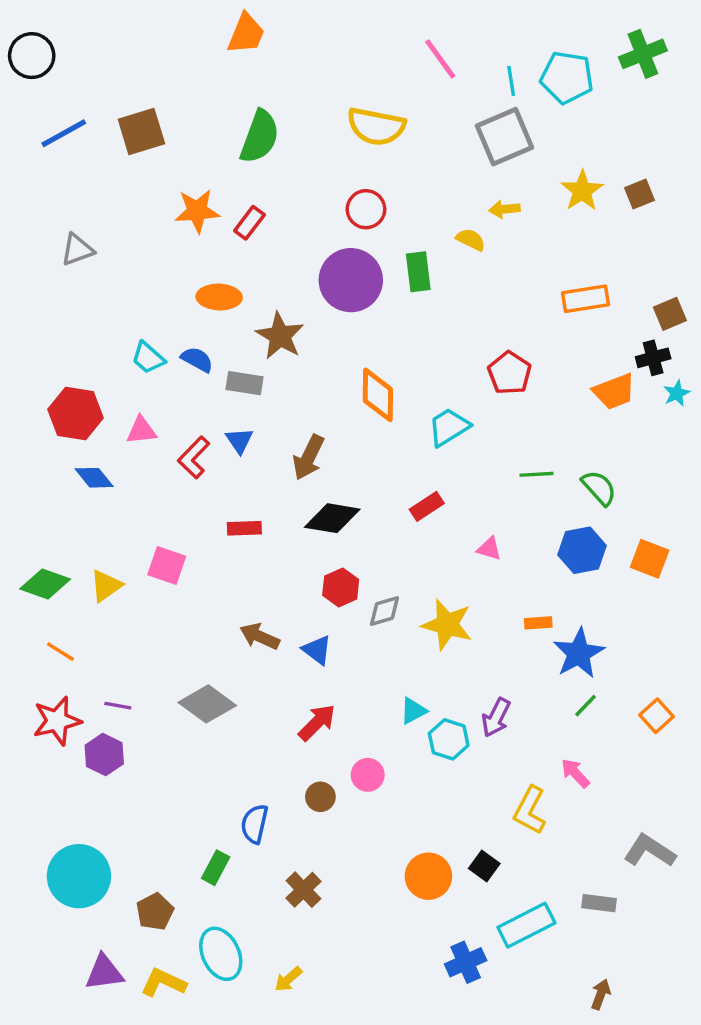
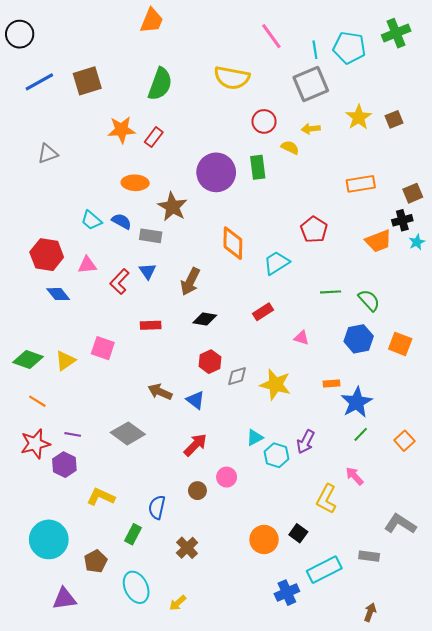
red circle: (366, 209) -> (264, 121), moved
black diamond: (332, 518) -> (205, 319), size x0.7
yellow L-shape: (163, 983) -> (101, 497), moved

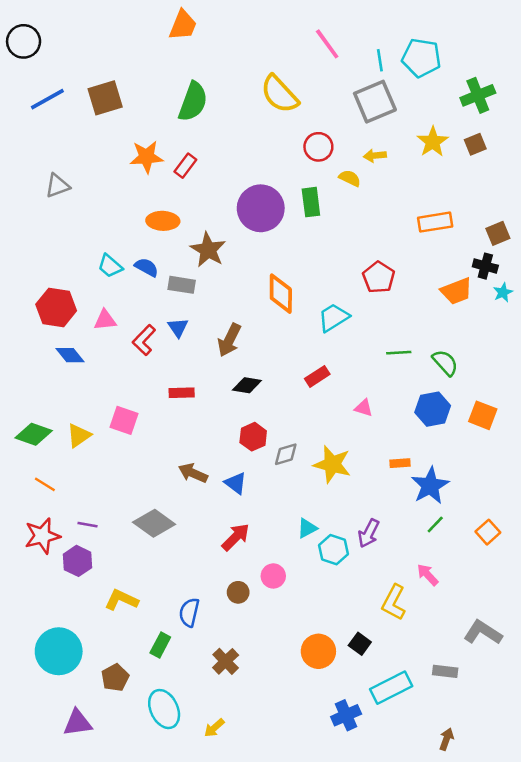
green cross: (396, 33) -> (478, 95), moved
yellow semicircle: (232, 78) -> (280, 94), turned 36
black cross: (402, 220) -> (485, 266), turned 30

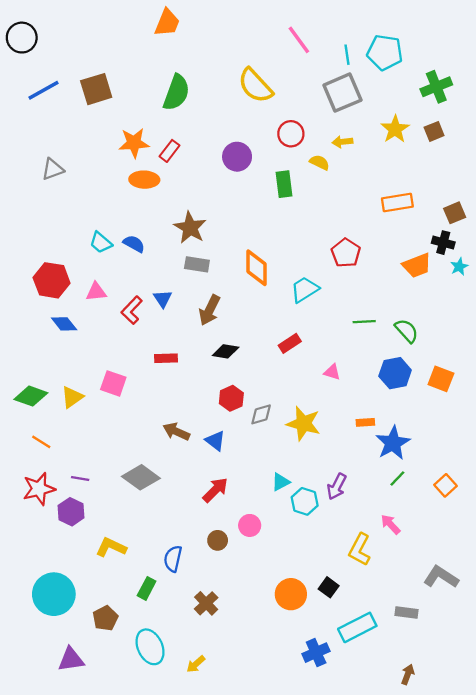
purple circle: (261, 208) -> (237, 157), moved, size x0.7
orange ellipse: (163, 221) -> (144, 180), moved
gray rectangle: (182, 285) -> (197, 264), moved

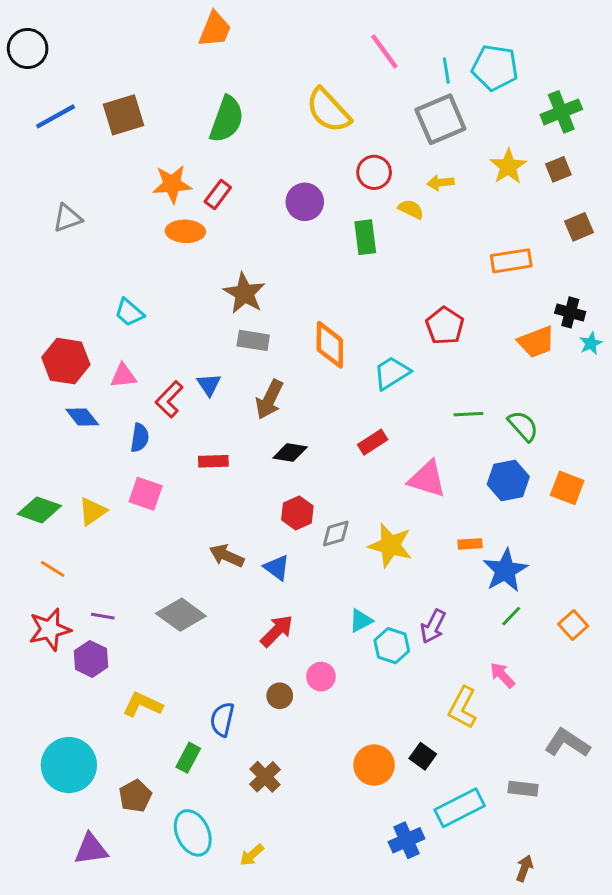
brown square: (455, 213) -> (579, 227), moved
blue semicircle: (134, 244) -> (140, 438), moved, turned 70
pink triangle: (332, 372) -> (427, 479), size x1.8

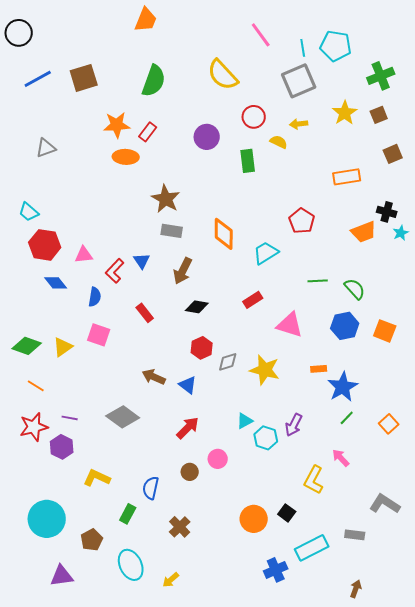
cyan trapezoid: (129, 312) -> (29, 212), moved
red rectangle: (213, 461) -> (145, 313), turned 54

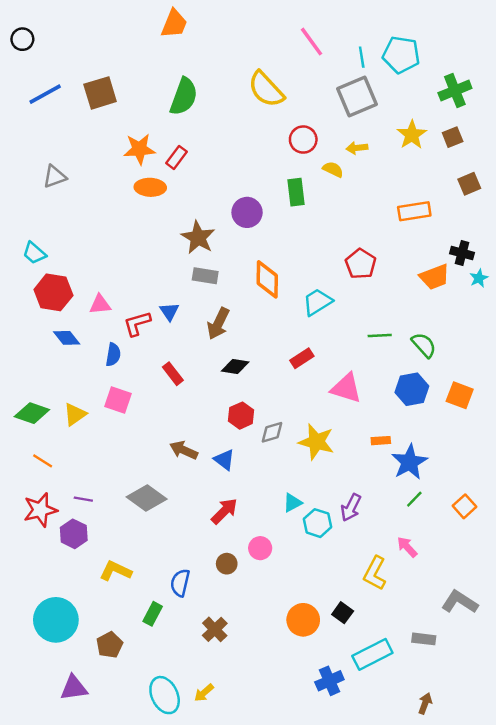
black circle: (19, 33) -> (22, 39), size x0.7
purple circle: (207, 137) -> (247, 212), moved
red L-shape: (115, 271) -> (137, 324), turned 30
cyan ellipse: (131, 565) -> (165, 695), moved

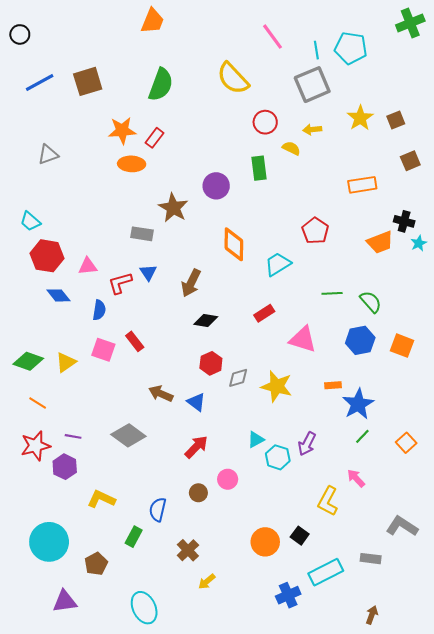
green cross: (455, 91) -> (410, 23), moved
gray rectangle: (205, 276) -> (142, 234), moved
red rectangle: (173, 374) -> (135, 341), moved
yellow arrow: (204, 693) -> (207, 582), moved

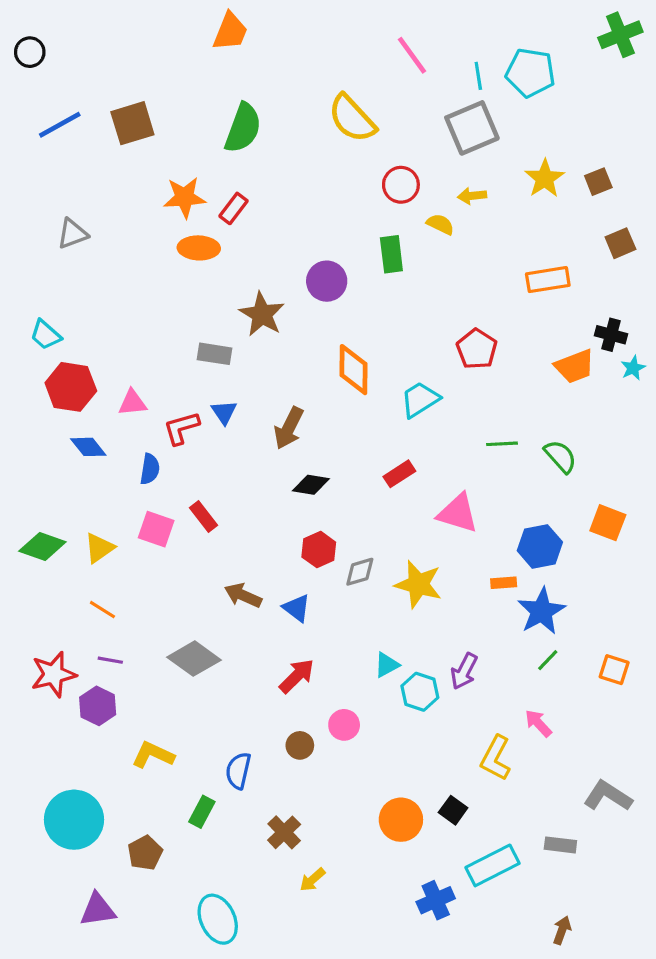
blue hexagon: (360, 340) -> (540, 546), moved
orange line: (38, 403) -> (102, 610), moved
orange square: (406, 443) -> (614, 670), turned -30

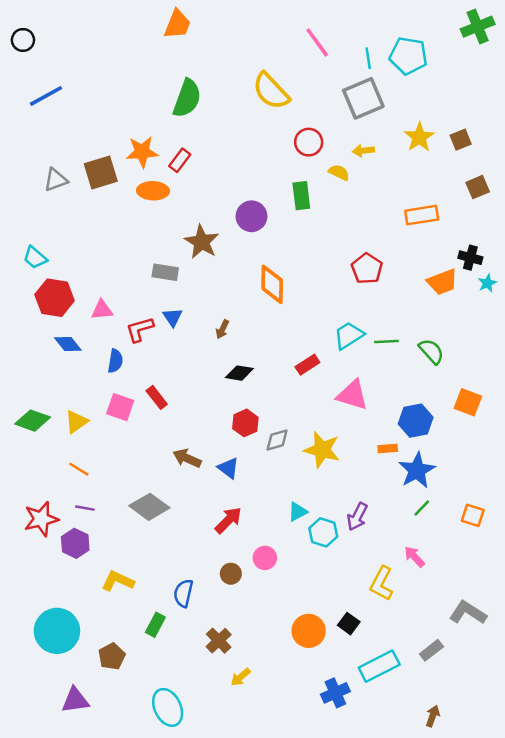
brown square: (132, 123) -> (101, 173), moved
cyan trapezoid: (420, 400) -> (349, 335), moved
brown arrow: (289, 428) -> (222, 329), size x0.6
gray rectangle: (560, 845) -> (431, 650), turned -45

